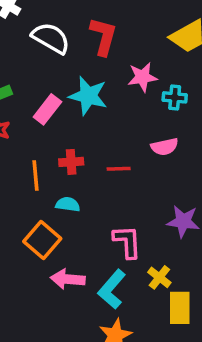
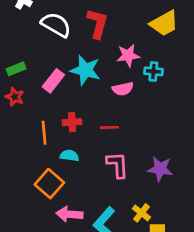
pink semicircle: (164, 147) -> (123, 89), moved
pink L-shape: (127, 242) -> (117, 165), moved

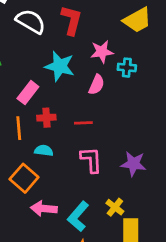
pink rectangle: (53, 81) -> (28, 93), moved
pink semicircle: (123, 89) -> (97, 85), turned -54

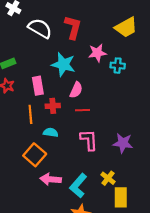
pink semicircle: (97, 85) -> (76, 90), moved
pink rectangle: (28, 93) -> (38, 86), turned -48

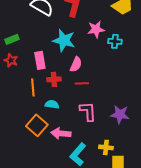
yellow cross: (108, 178) -> (106, 147), turned -32
pink arrow: (51, 179) -> (61, 133), moved

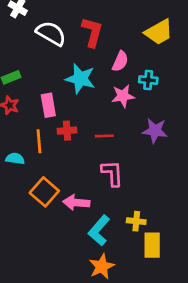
pink star: (96, 29) -> (123, 96), moved
pink semicircle: (76, 64) -> (120, 61), moved
cyan semicircle: (52, 104) -> (15, 159), moved
purple star: (120, 114) -> (155, 131), moved

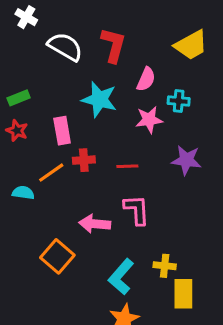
orange line: (39, 141) -> (51, 173), turned 60
orange square: (44, 192) -> (57, 256), moved
pink arrow: (76, 203) -> (95, 224), moved

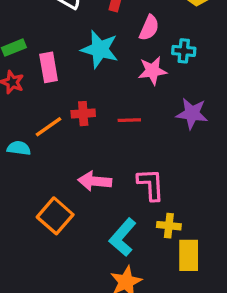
pink rectangle: (62, 131) -> (49, 67), moved
pink L-shape: (137, 210) -> (151, 184), moved

